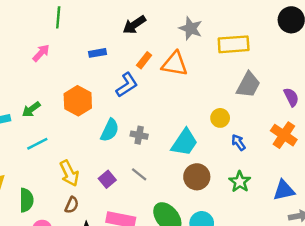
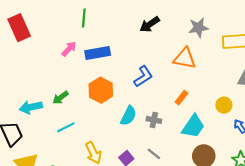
gray star: (191, 28) -> (198, 28), turned -30
blue rectangle: (97, 53) -> (98, 53), moved, size x1.6
orange rectangle: (144, 60) -> (181, 98), moved

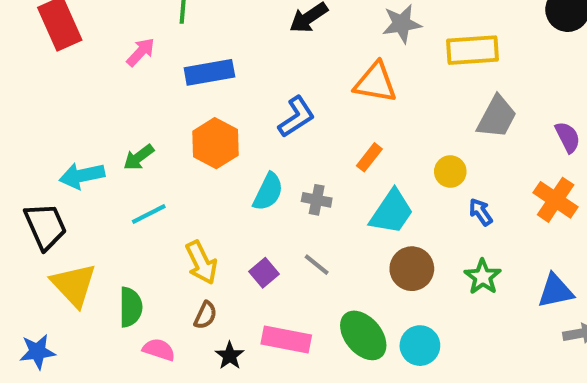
pink arrow: (69, 49) -> (141, 52), moved

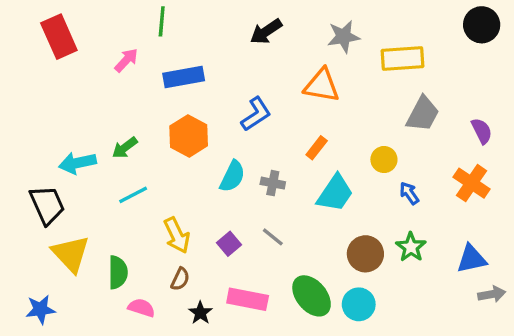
brown circle: (412, 269) -> (365, 254), moved

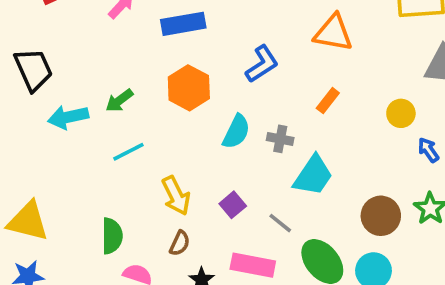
cyan trapezoid: (335, 193) -> (313, 176), moved
black trapezoid: (47, 205) -> (33, 69), moved
gray line: (273, 237) -> (280, 223), moved
yellow triangle: (71, 254) -> (28, 221), moved, turned -33

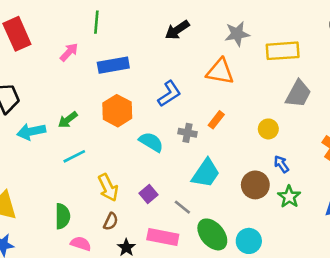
cyan semicircle: (236, 132) -> (151, 142), turned -85
gray cross: (280, 139) -> (188, 133), moved
blue arrow: (428, 150) -> (281, 164), moved
brown circle: (381, 216) -> (255, 185), moved

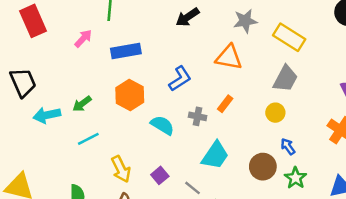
yellow rectangle: (283, 51) -> (289, 37), turned 36
gray trapezoid: (298, 94) -> (285, 79), moved

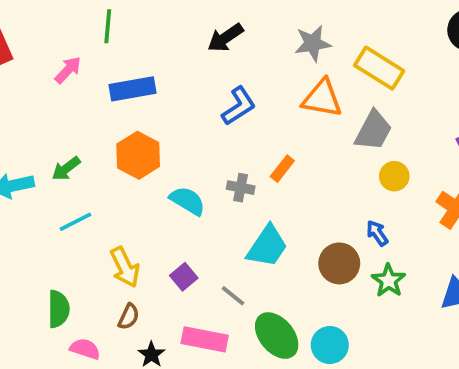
orange triangle: (229, 57) -> (322, 98), moved
blue L-shape: (180, 79) -> (239, 106), moved
yellow circle: (275, 113) -> (394, 176), moved

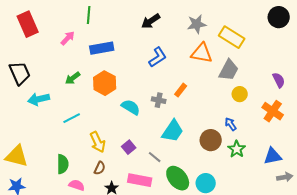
green arrow: (66, 169) -> (73, 78), moved

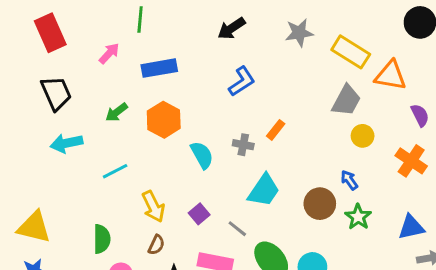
orange triangle: (202, 53) -> (391, 75), moved
black trapezoid: (20, 73) -> (56, 93), moved
cyan semicircle: (131, 107) -> (202, 155), turned 30

